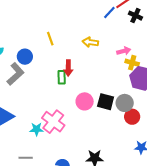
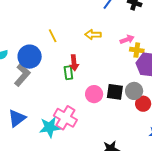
blue circle: (25, 57) -> (30, 57), size x1.5
cyan star: (37, 129) -> (50, 127), size x1.5

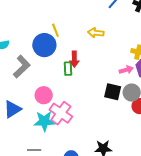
pink arrow: (127, 39) -> (126, 70), moved
blue circle: (30, 57) -> (44, 45), moved
pink circle: (94, 94) -> (44, 95), moved

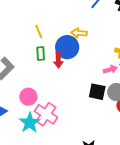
blue circle: (44, 45) -> (67, 47), moved
green rectangle: (68, 69) -> (41, 53), moved
cyan star: (44, 121) -> (30, 123), turned -30

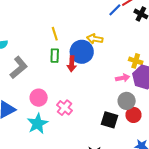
black square: (97, 92) -> (109, 120), moved
pink cross: (46, 114) -> (65, 108), moved, size x0.7

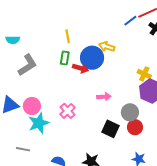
red arrow: (72, 64) -> (80, 68), turned -84
pink arrow: (123, 78) -> (104, 97), moved
pink circle: (39, 98) -> (32, 106), moved

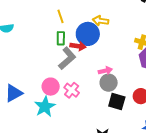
gray L-shape: (27, 65) -> (67, 58), moved
pink circle: (32, 106) -> (51, 87), moved
gray circle: (130, 112) -> (109, 83), moved

